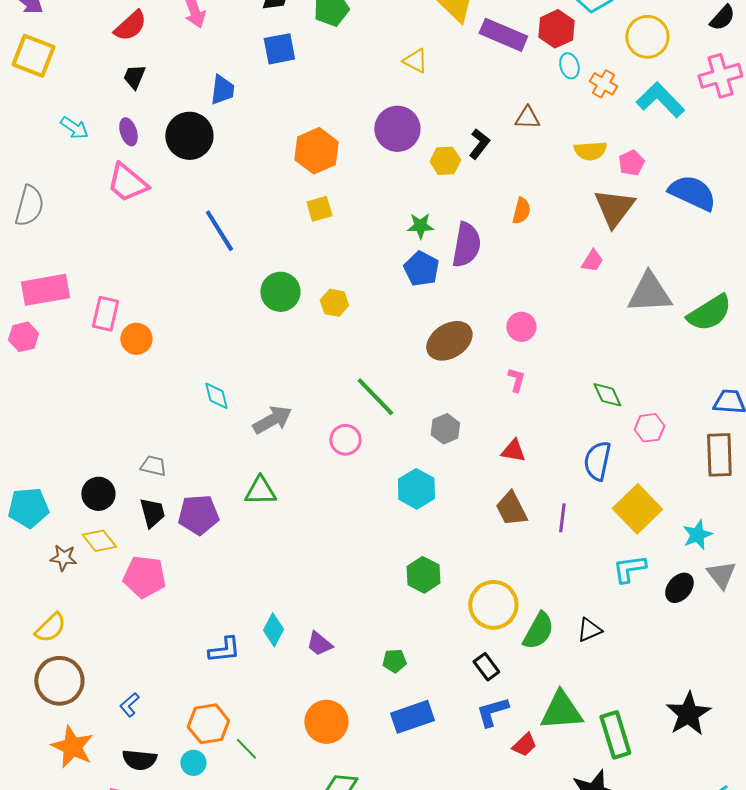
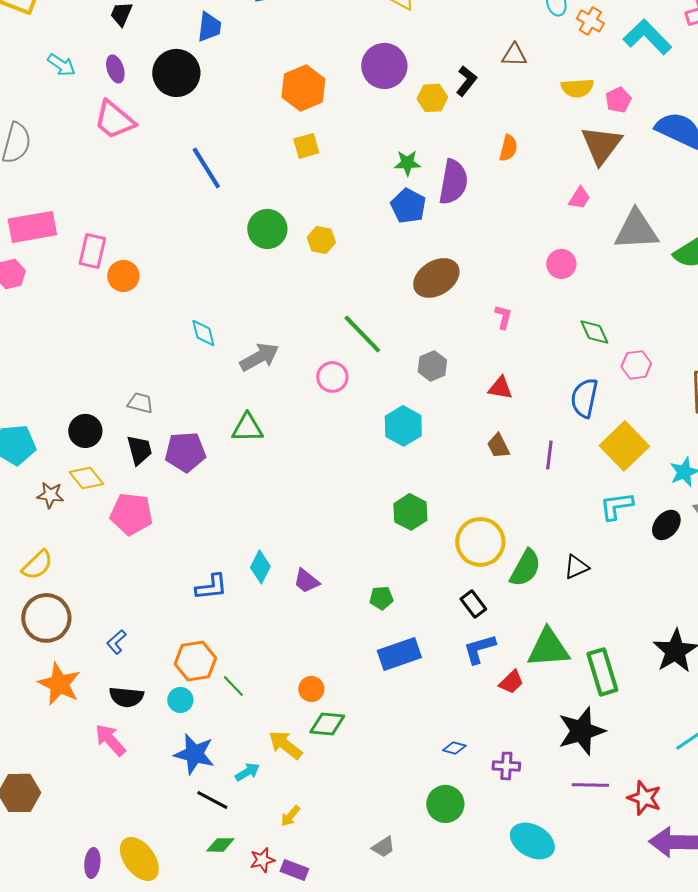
pink circle: (521, 327) -> (561, 264), moved
brown trapezoid: (511, 509) -> (498, 446), size x0.7
orange circle: (326, 722) -> (311, 689), moved, size x0.6

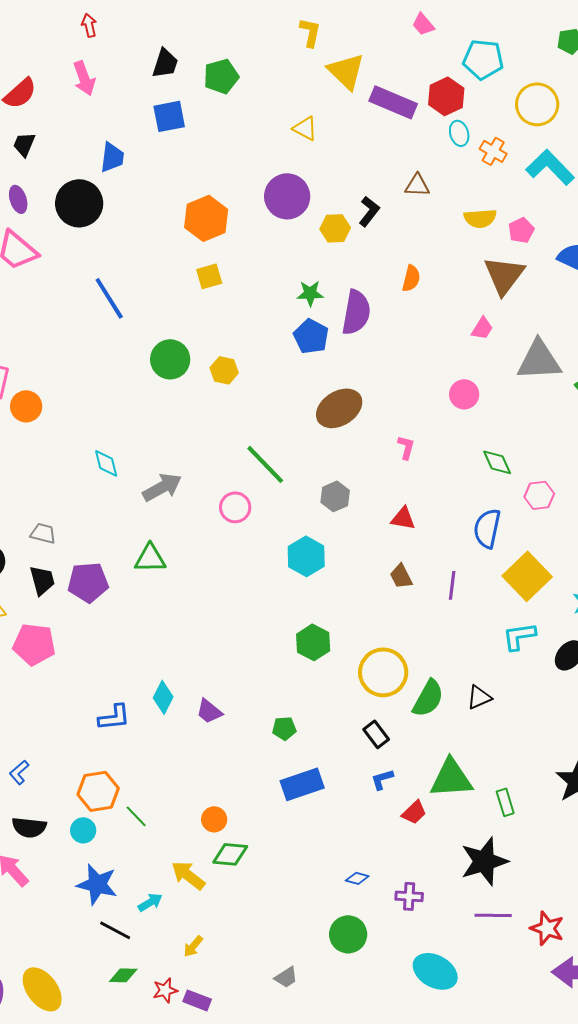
blue L-shape: (479, 649) -> (382, 779), size x0.7
green rectangle: (602, 672) -> (505, 802), size x0.6

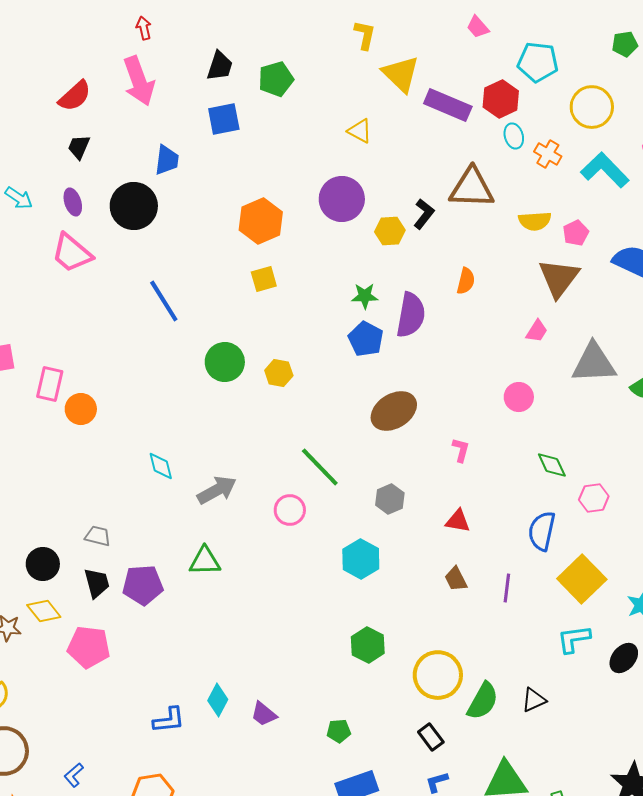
pink arrow: (84, 78) -> (139, 81), size x1.4
brown triangle: (417, 185) -> (472, 188), size x1.8

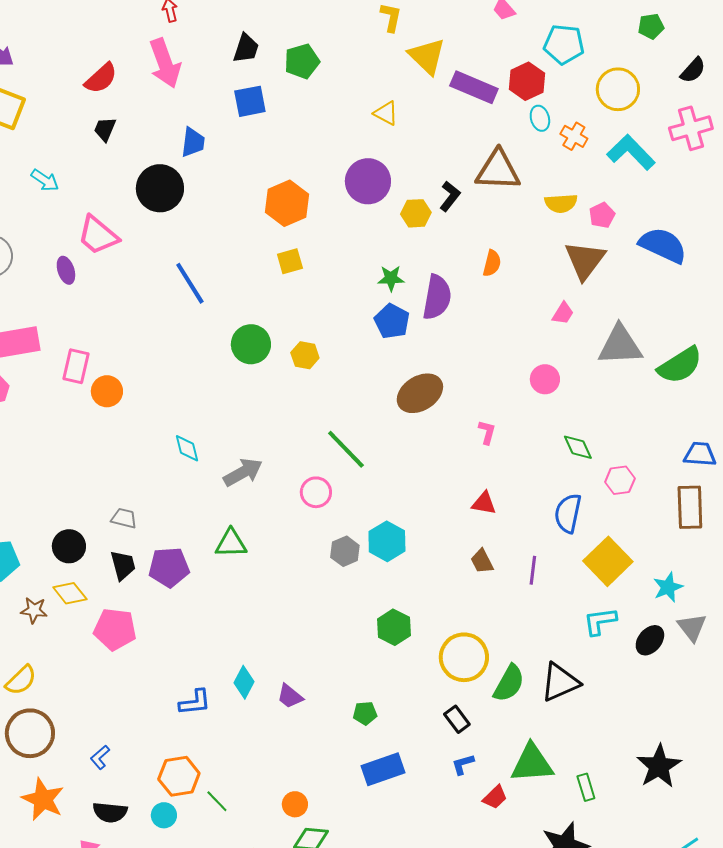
purple ellipse: (73, 202) -> (66, 270), moved
gray hexagon: (390, 499) -> (345, 551), moved
black triangle: (534, 700) -> (560, 682), size x1.6

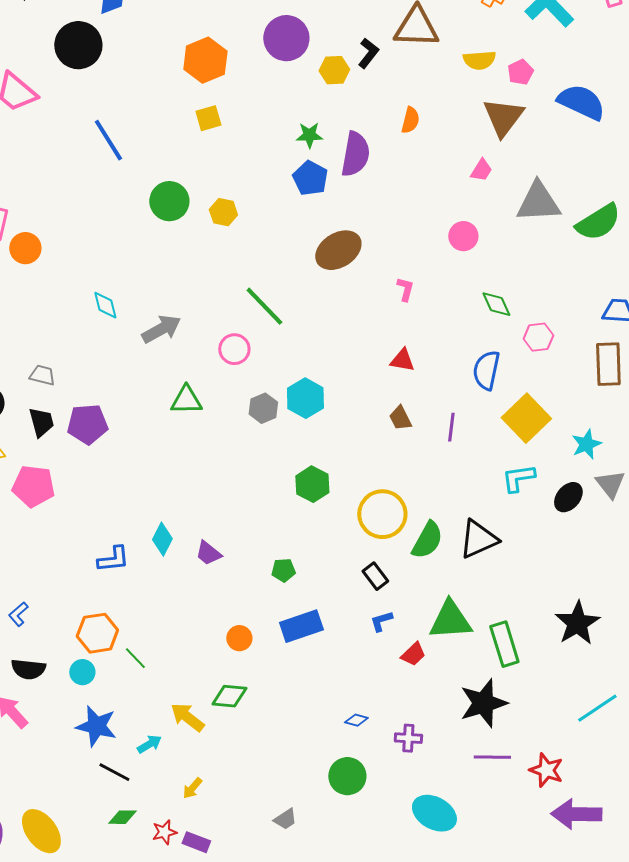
green triangle: (231, 543) -> (186, 400), moved
green rectangle: (586, 787) -> (504, 644), size x1.6
orange circle: (295, 804) -> (239, 638), moved

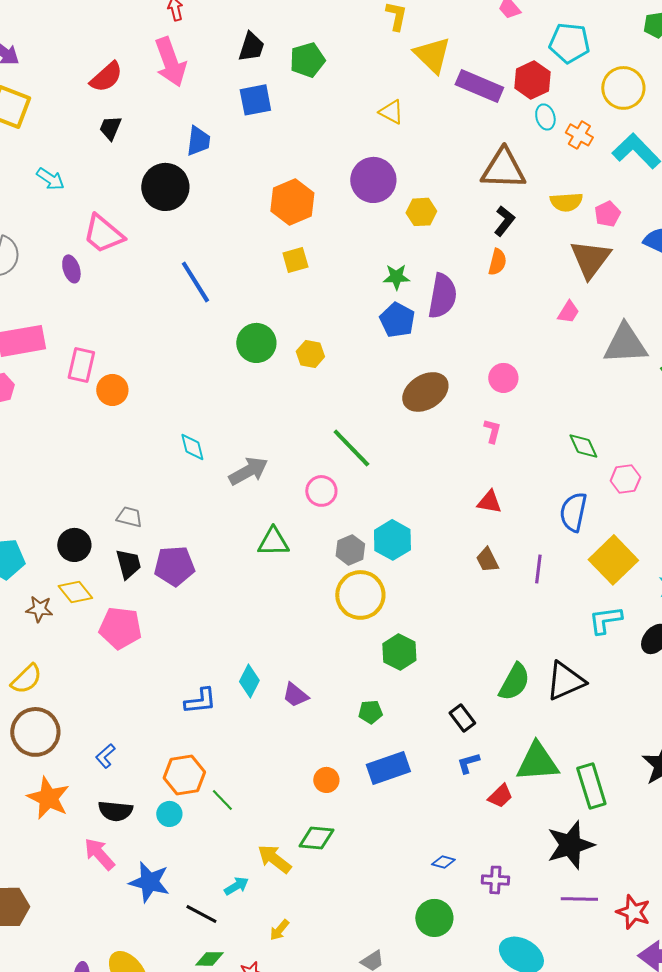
black L-shape: (368, 53) -> (504, 221), moved
pink circle: (463, 236) -> (503, 378), moved
green hexagon: (312, 484) -> (399, 652), moved
yellow circle: (382, 514) -> (360, 595), moved
blue star: (96, 726) -> (149, 882), moved

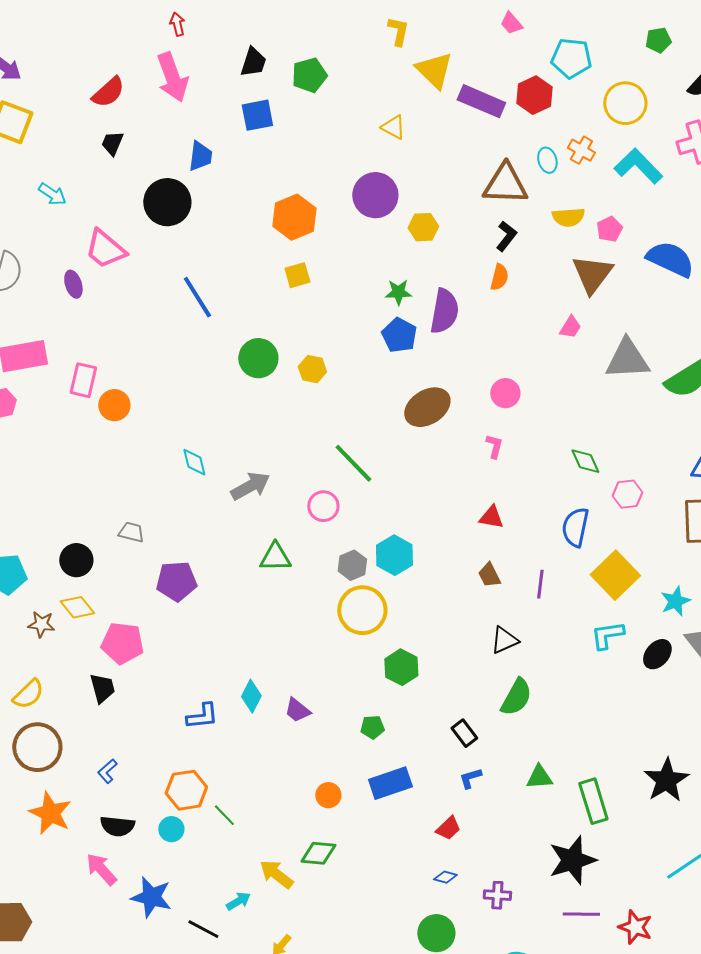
cyan ellipse: (545, 117) -> (547, 160), moved
black trapezoid: (128, 564) -> (102, 688), moved
black triangle: (565, 681) -> (504, 640), moved, size x0.7
green triangle: (537, 762) -> (539, 777), size x0.6
red trapezoid: (500, 796) -> (448, 828), moved

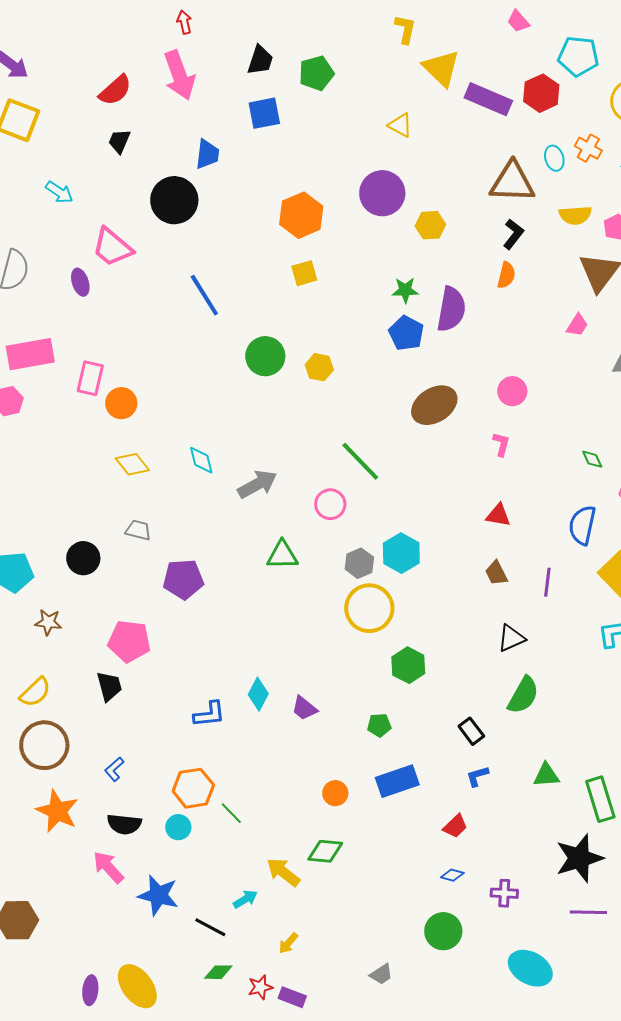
green diamond: (585, 461) -> (592, 459), size x0.7
yellow diamond: (77, 607) -> (132, 464), moved

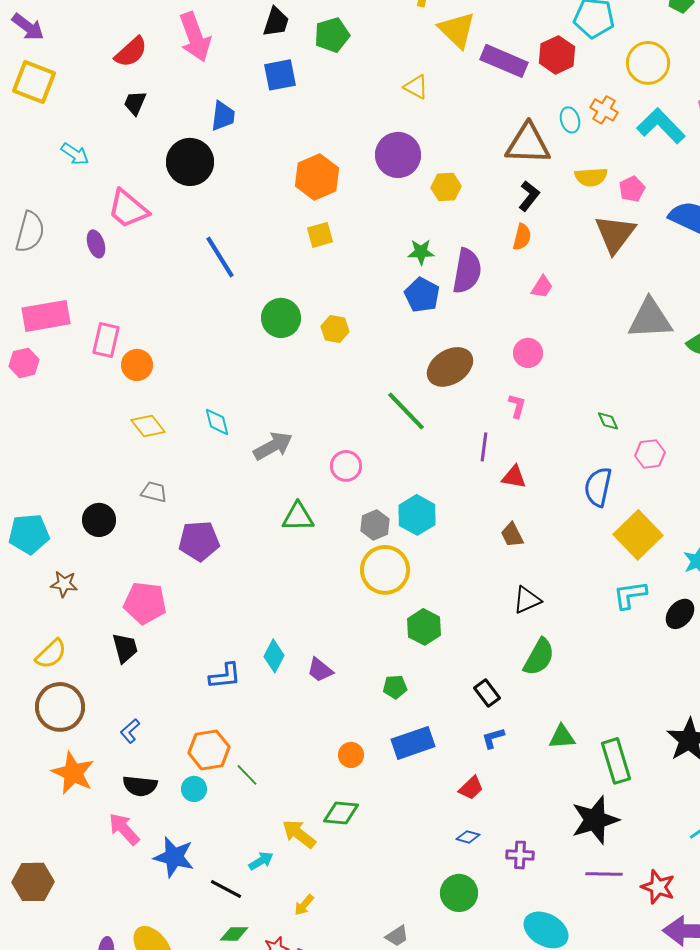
pink trapezoid: (577, 325) -> (542, 287), moved
green line: (360, 461) -> (406, 411), moved
purple line: (547, 582) -> (484, 447), moved

